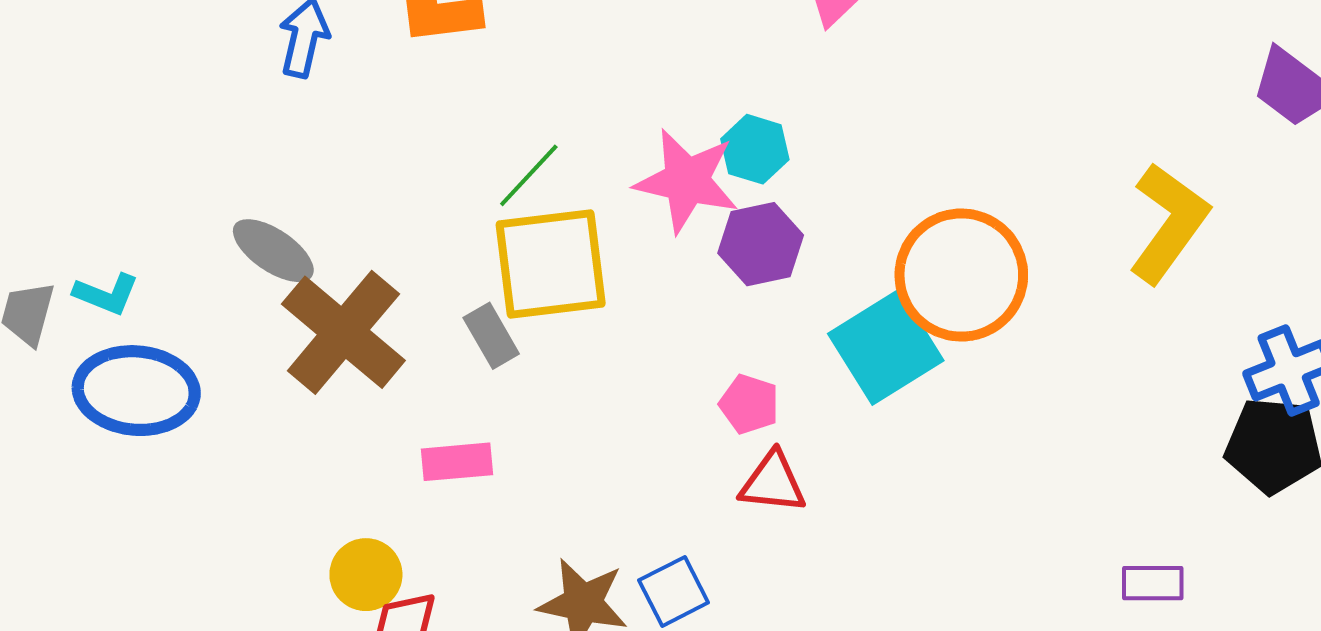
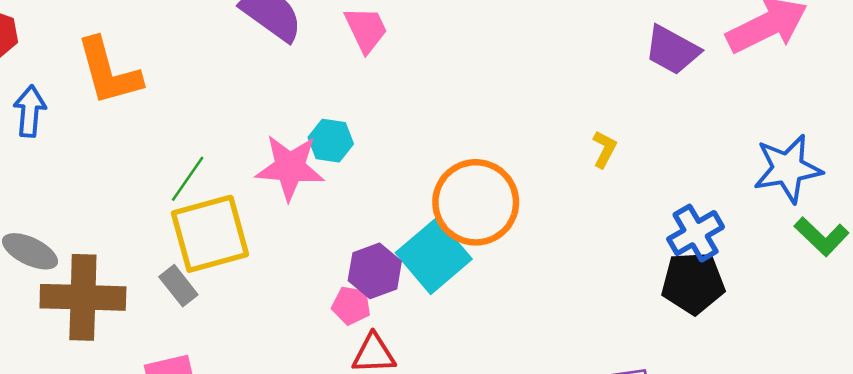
yellow L-shape: (1169, 223) -> (604, 149), size x0.5
purple hexagon: (761, 244) -> (375, 271), moved
brown cross: (343, 332) -> (83, 297), turned -30

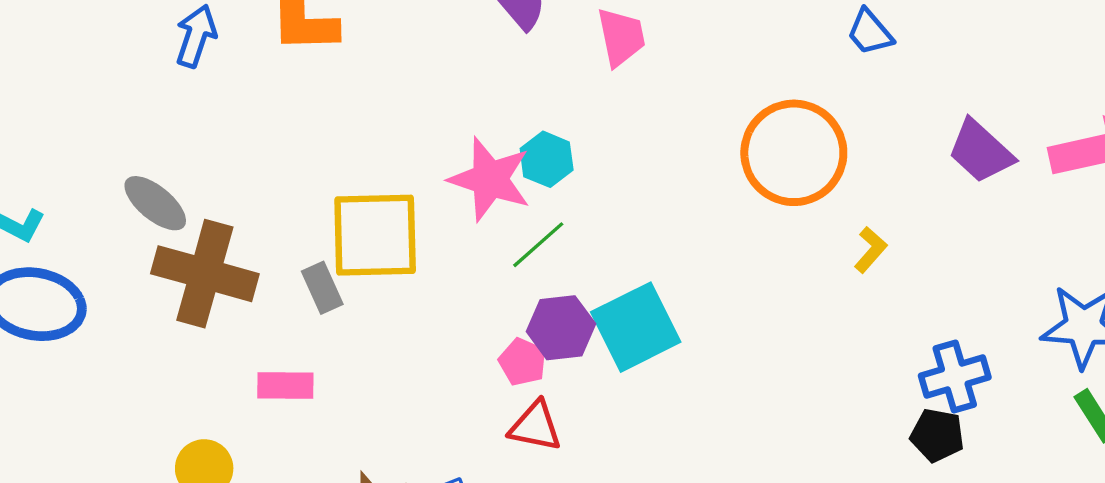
green line: (188, 179) -> (538, 245), moved
orange circle: (476, 202) -> (794, 153), moved
black pentagon: (693, 283) -> (937, 435), size x0.7

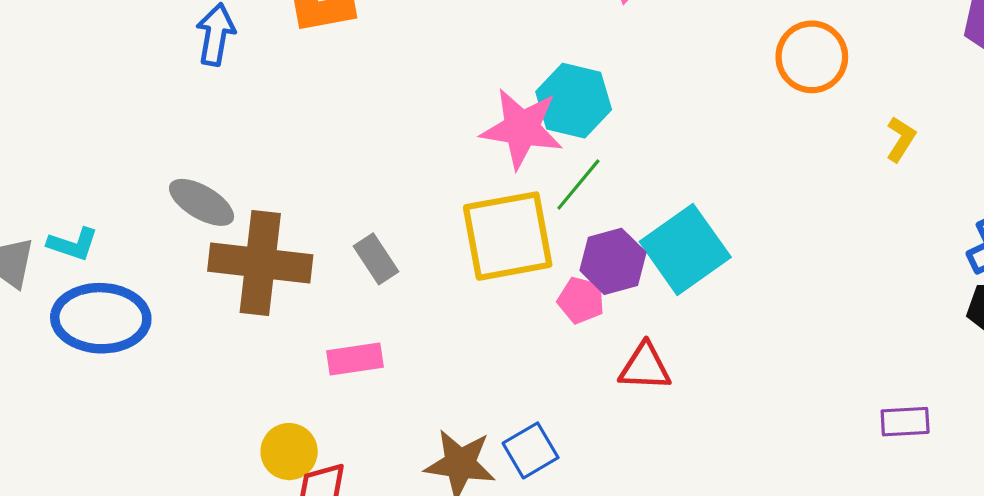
orange circle: (794, 153) -> (812, 57), size x0.7
cyan hexagon: (547, 159) -> (574, 101), size x1.4
yellow square: (375, 235) -> (508, 236), moved
red triangle: (535, 426) -> (645, 367), moved

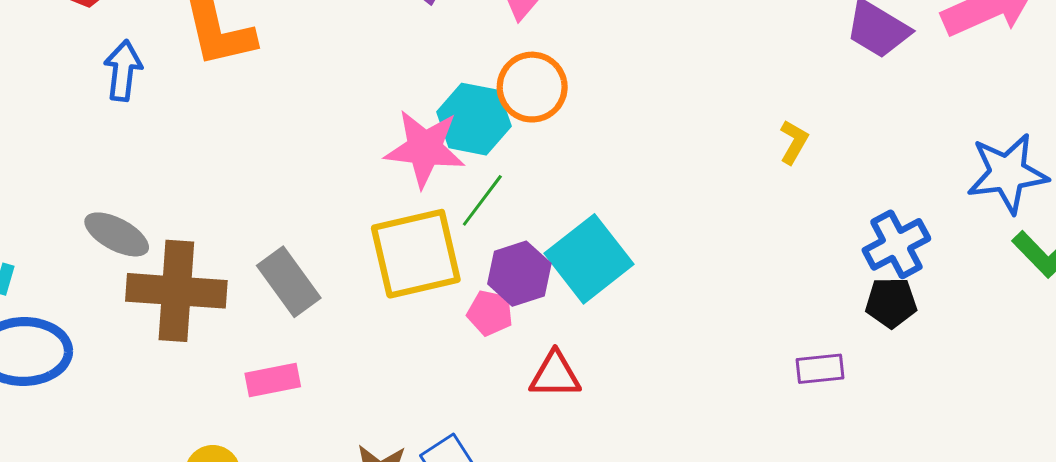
orange circle: (812, 57) -> (532, 87), moved
gray rectangle: (376, 259) -> (289, 282), size x1.4
purple rectangle: (905, 422) -> (820, 369), moved

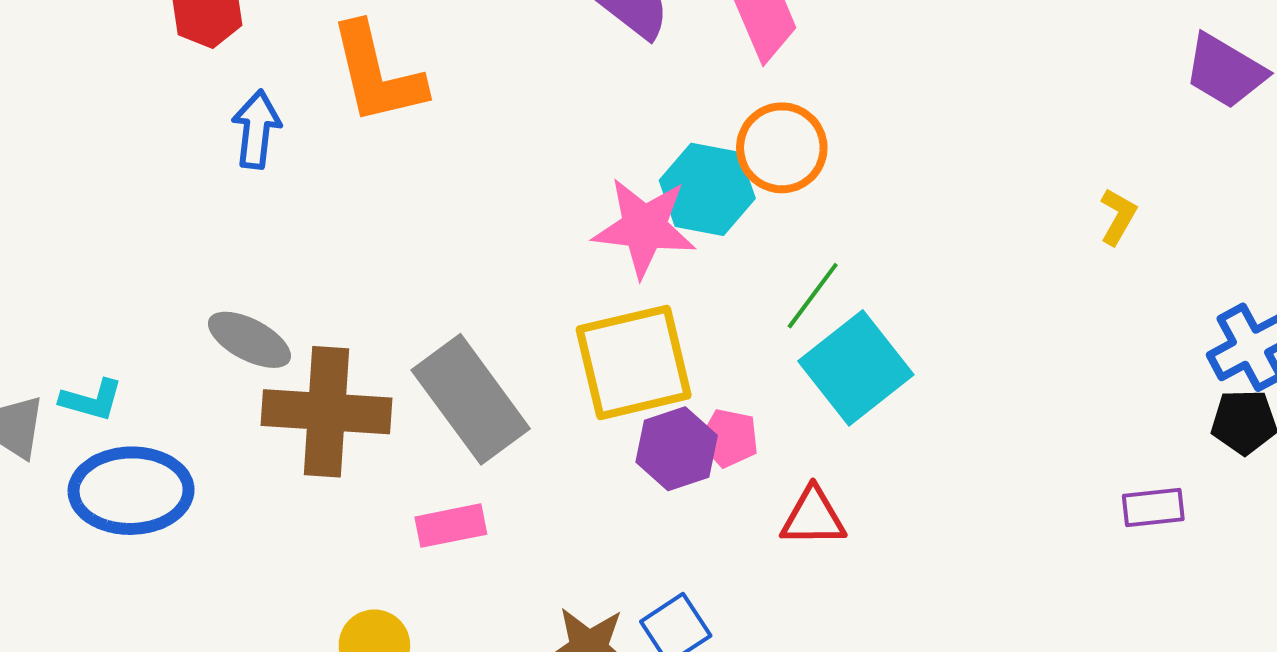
green line: (482, 200) -> (813, 296), moved
purple hexagon: (519, 274) -> (677, 449), moved
gray rectangle: (289, 282) -> (471, 399), size x1.4

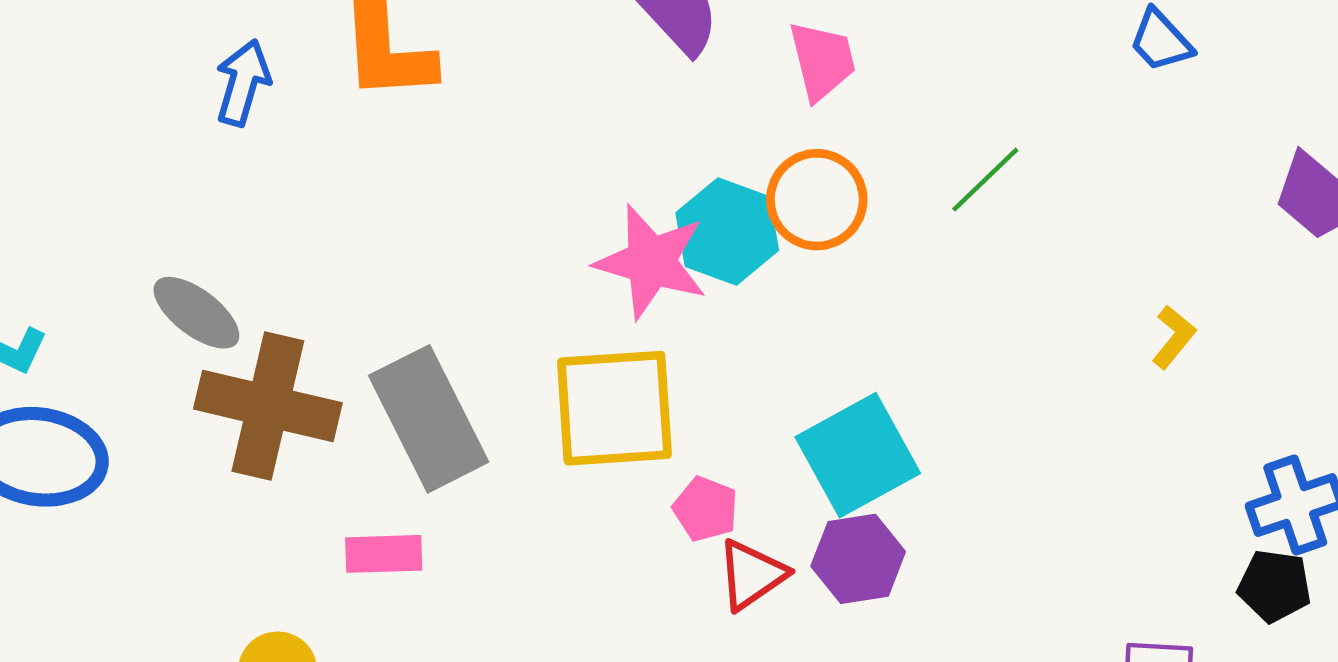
green line: (813, 296) -> (985, 180), moved
purple hexagon: (677, 449) -> (858, 559), moved
red triangle: (813, 517) -> (752, 575), moved, turned -44

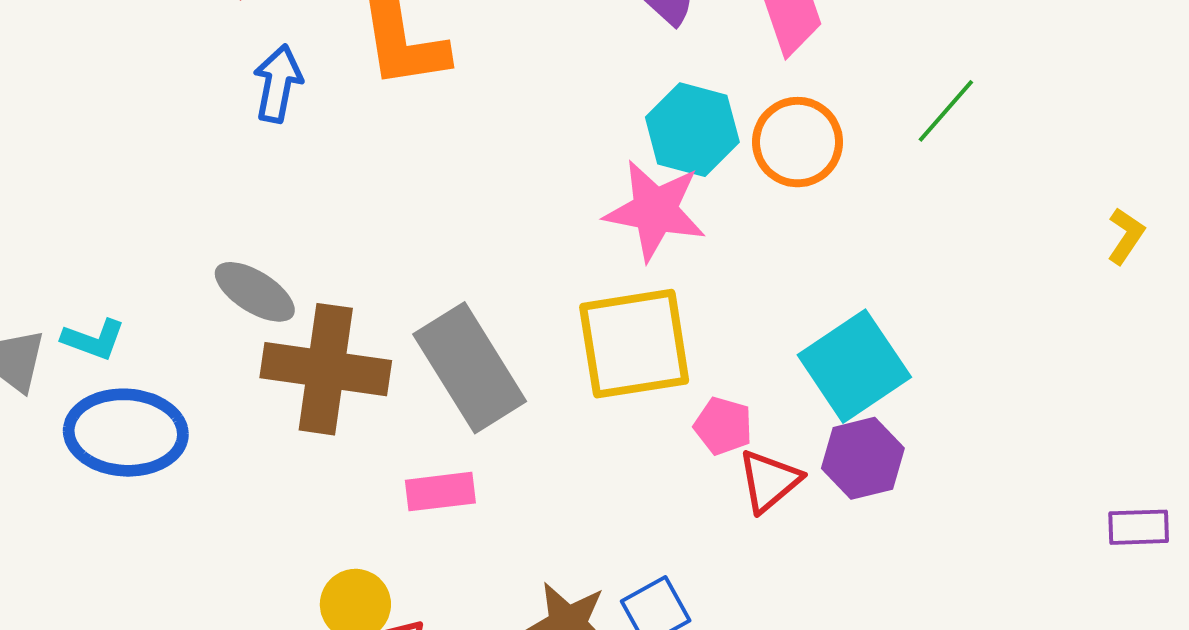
cyan hexagon: (727, 232) -> (692, 130), moved

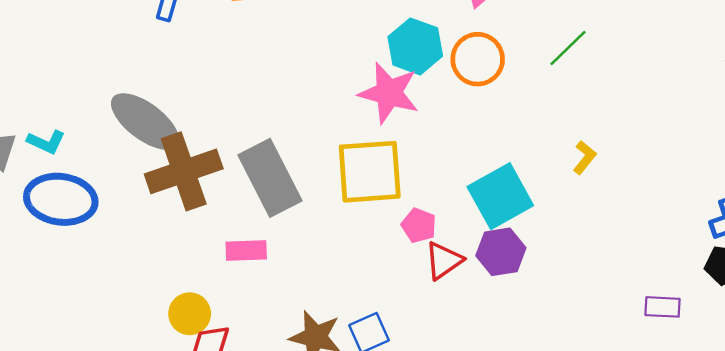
yellow L-shape: (1126, 236) -> (585, 157), moved
gray ellipse: (255, 292) -> (145, 122), size x1.5
brown cross: (326, 369) -> (184, 171), turned -32

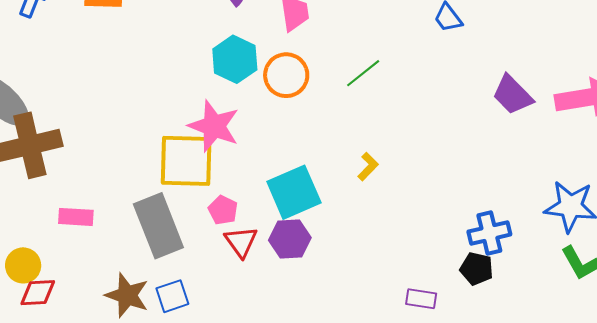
pink star: (389, 93) -> (214, 126), moved
gray rectangle: (270, 178) -> (158, 226), moved
red triangle: (444, 261) -> (241, 242), turned -36

